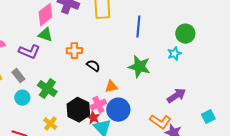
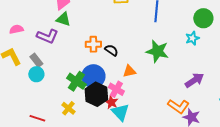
orange cross: (74, 51) -> (93, 44), moved
green cross: (47, 89) -> (76, 81), moved
cyan circle: (22, 98) -> (36, 74), moved
pink cross: (98, 105) -> (116, 89), turned -35
blue circle: (118, 110) -> (93, 76), moved

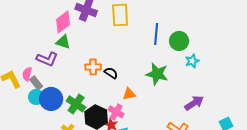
green circle: (203, 18) -> (179, 41), moved
pink semicircle: (16, 29) -> (27, 74), moved, turned -64
blue circle: (93, 76) -> (51, 99), moved

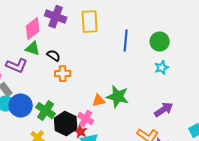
green circle: (179, 41) -> (160, 42), moved
black semicircle: (111, 73) -> (54, 56), moved
green star: (157, 74) -> (118, 97), moved

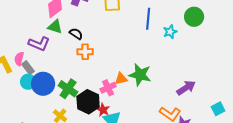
green circle: (160, 42) -> (194, 17), moved
cyan star: (162, 68) -> (170, 32), moved
pink cross: (86, 119) -> (108, 88), moved, turned 35

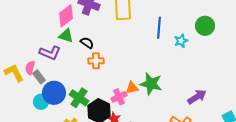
cyan circle: (28, 82) -> (41, 102), moved

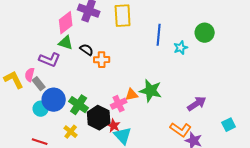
orange cross: (96, 61) -> (102, 60), moved

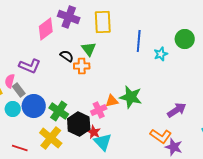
green triangle: (66, 43) -> (89, 49), moved, turned 35
cyan circle: (41, 109) -> (13, 109), moved
yellow cross: (71, 132) -> (51, 138), size x1.6

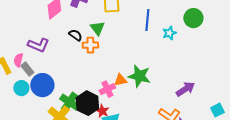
green cross: (59, 111) -> (69, 102), moved

